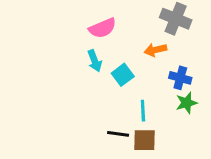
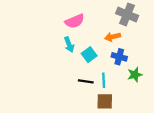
blue cross: (180, 78) -> (119, 57), moved
black line: (118, 134) -> (86, 81), moved

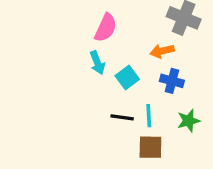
pink semicircle: (75, 21) -> (106, 28), turned -42
green star: (135, 75) -> (189, 121), moved

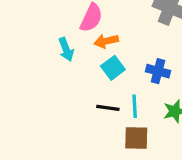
orange arrow: (162, 51) -> (106, 41), moved
cyan arrow: (97, 63) -> (66, 49), moved

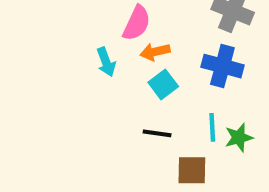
blue cross: (158, 71) -> (222, 66), moved, size x1.4
cyan line: (135, 106) -> (212, 127), moved

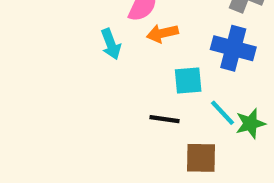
cyan square: (163, 84) -> (188, 81), moved, turned 32
cyan line: (212, 127) -> (223, 113), turned -40

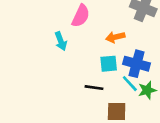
orange arrow: (162, 33) -> (115, 37), moved
blue cross: (233, 48) -> (137, 64), moved

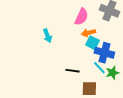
pink semicircle: (81, 16) -> (81, 17), moved
cyan square: (109, 64) -> (92, 43), moved, turned 32

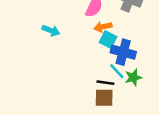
cyan arrow: (47, 36) -> (51, 31), turned -48
black line: (72, 71) -> (105, 83), moved

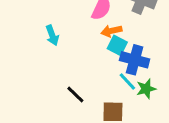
cyan arrow: (51, 31) -> (52, 35), turned 48
black line: (105, 83) -> (75, 95), moved, turned 36

